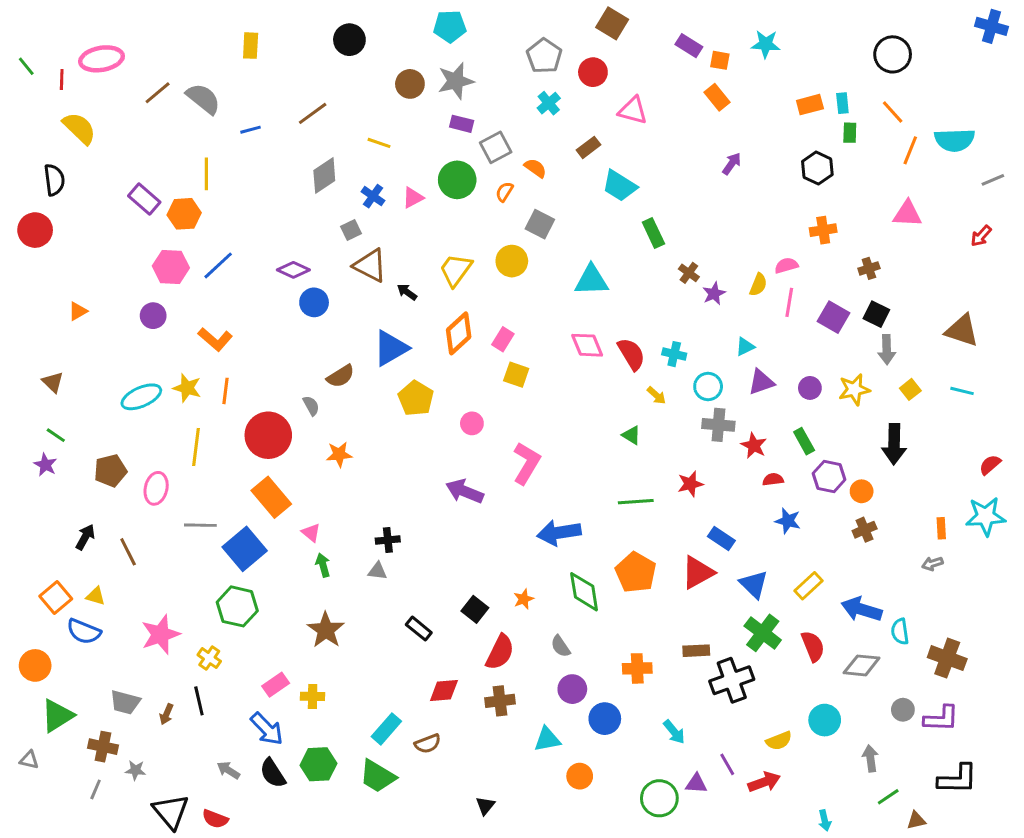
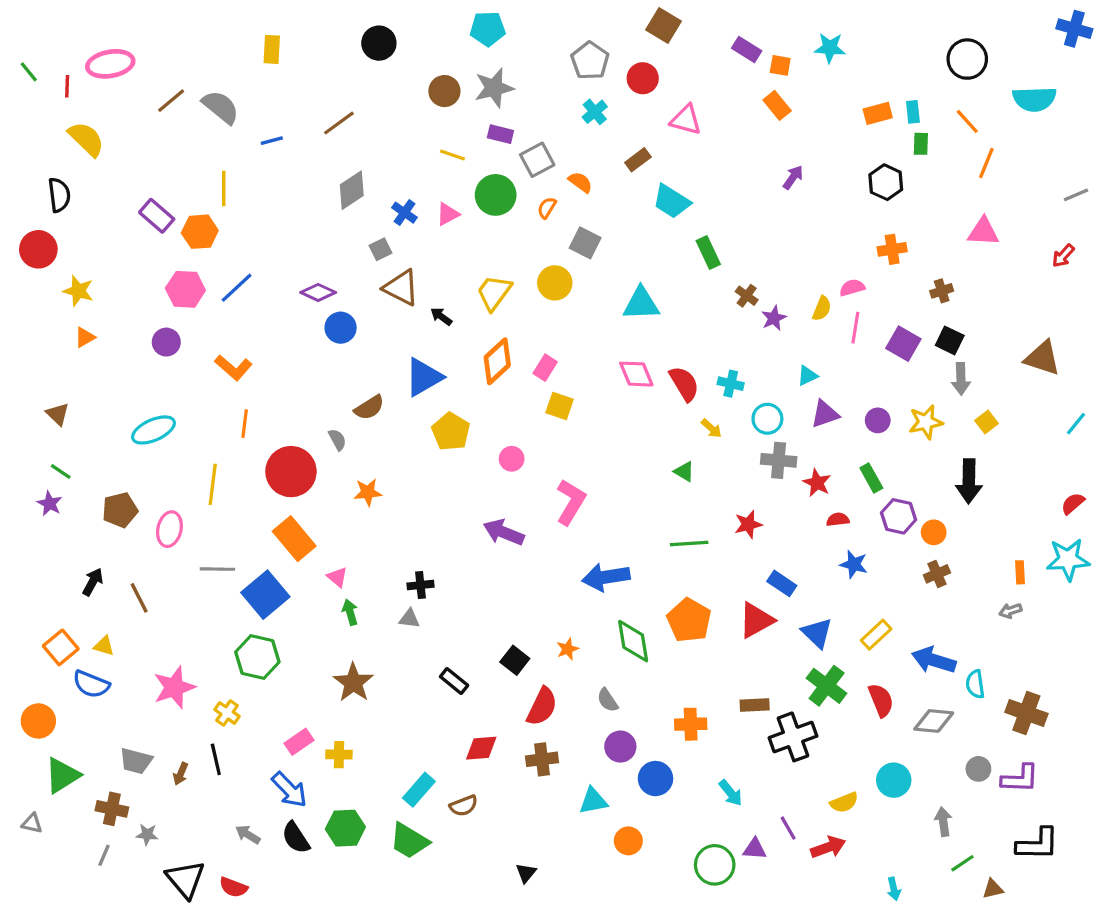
cyan semicircle: (955, 140) -> (1034, 99), moved
yellow line: (379, 143) -> (452, 155), moved
yellow star: (187, 388) -> (78, 291), moved
cyan line: (962, 391) -> (1076, 424), moved, turned -65

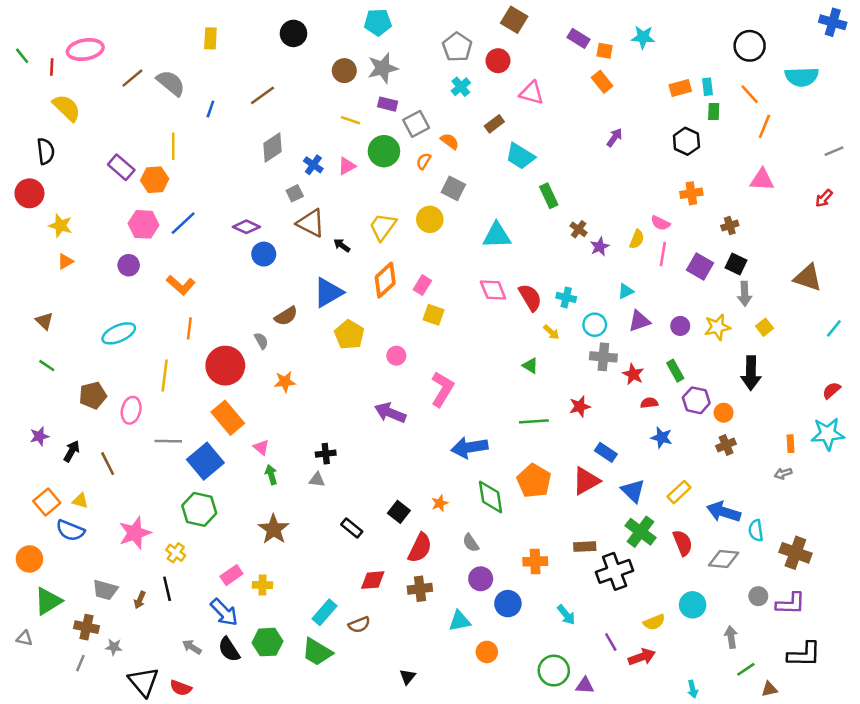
blue line: (272, 141) -> (210, 109), turned -56
pink semicircle: (852, 288) -> (660, 223), turned -138
purple star: (50, 504) -> (39, 436), moved, turned 30
purple triangle: (755, 849) -> (585, 685), moved

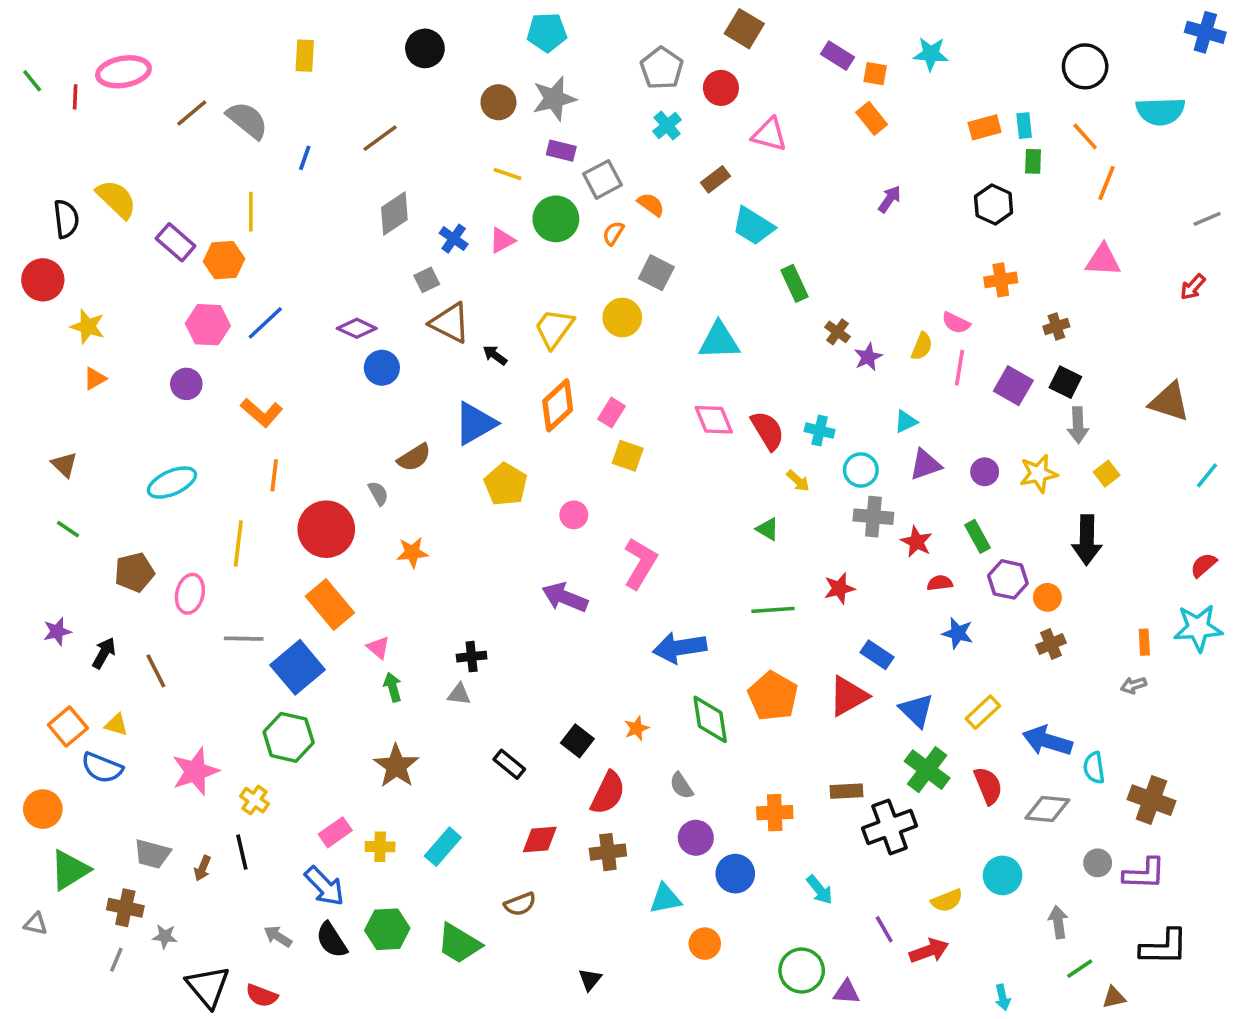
yellow semicircle: (67, 108) -> (116, 199), moved
cyan rectangle: (324, 612) -> (443, 847), moved

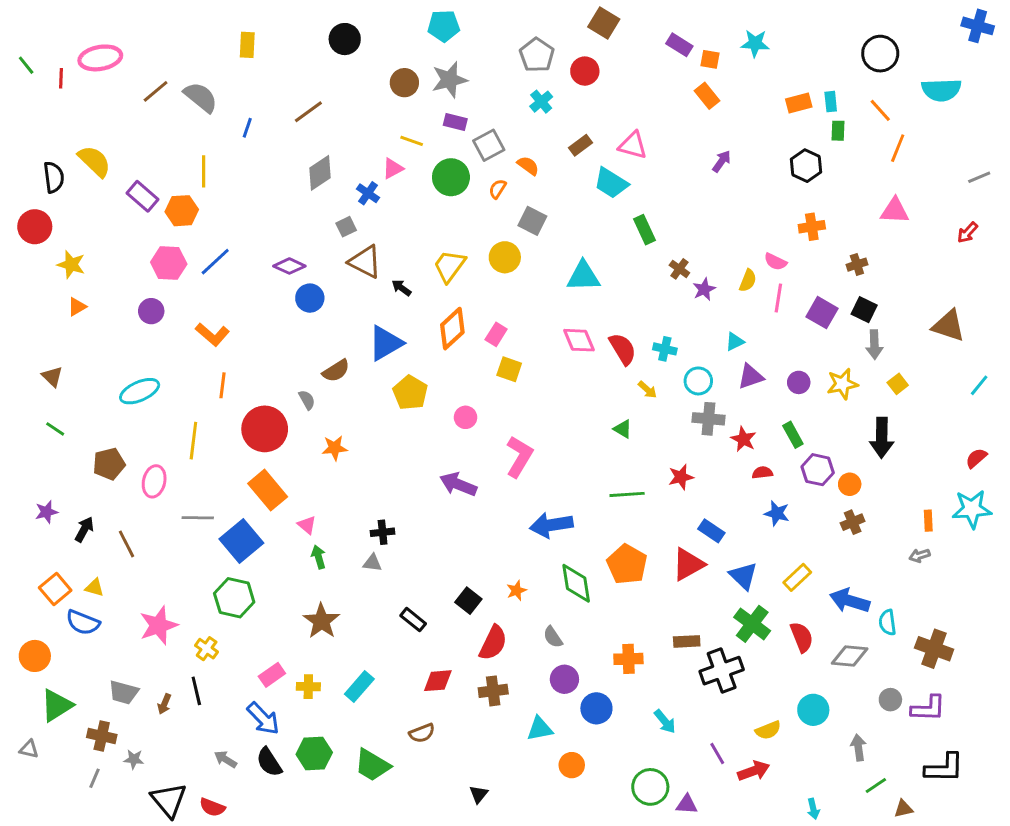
pink triangle: (769, 135) -> (633, 145), moved
pink triangle: (502, 240) -> (393, 169), moved

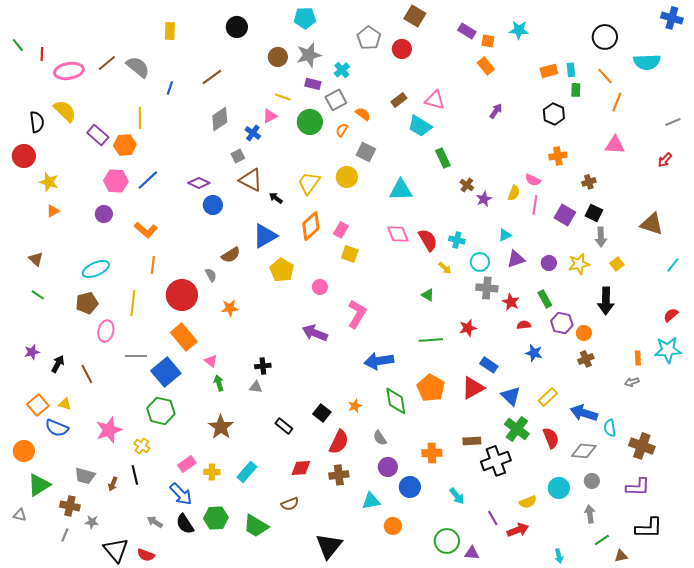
pink ellipse: (100, 58) -> (69, 71), moved
cyan cross: (541, 102) -> (342, 70), moved
brown pentagon: (109, 464) -> (87, 303), moved
gray circle: (890, 700) -> (592, 481), moved
black triangle: (479, 794) -> (329, 546), size x2.0

